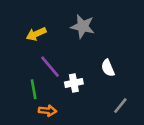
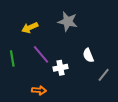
green line: (34, 89) -> (12, 58), moved
gray line: (120, 106) -> (104, 75), moved

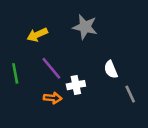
gray line: (104, 75) -> (130, 94), turned -64
orange arrow: (39, 90) -> (53, 98), moved

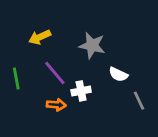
gray star: (85, 27) -> (92, 45), moved
white semicircle: (111, 70) -> (118, 74), turned -42

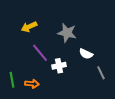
green line: (16, 79) -> (12, 80), moved
orange arrow: (56, 105) -> (32, 84), moved

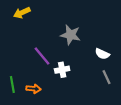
yellow arrow: (29, 27) -> (22, 13), moved
white semicircle: (86, 54) -> (102, 54), moved

